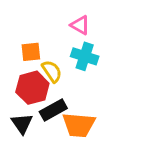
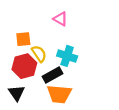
cyan cross: (85, 56) -> (67, 56), moved
black rectangle: (53, 110) -> (53, 75), moved

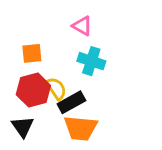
yellow semicircle: (39, 54) -> (56, 89), moved
cyan cross: (67, 56) -> (91, 61), moved

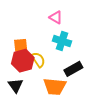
orange square: (32, 53) -> (21, 45), moved
black rectangle: (71, 102) -> (73, 69), moved

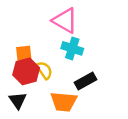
pink triangle: (56, 17) -> (65, 21), size x1.6

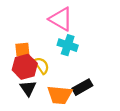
black rectangle: (86, 81) -> (82, 87), moved
black triangle: (18, 100) -> (28, 88), moved

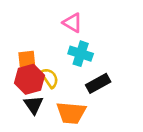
pink triangle: (61, 19) -> (73, 23), size x0.7
black rectangle: (82, 87) -> (98, 83), moved

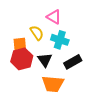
yellow semicircle: (50, 78) -> (37, 33), moved
black triangle: (33, 105) -> (45, 60), moved

